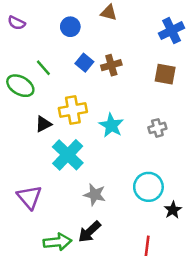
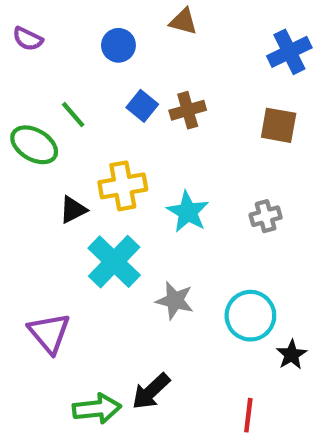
gray star: (95, 195) -> (175, 301), moved

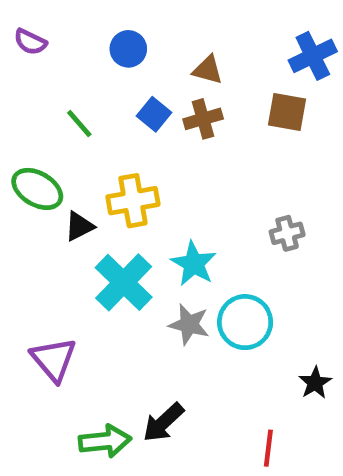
brown triangle: (183, 22) -> (208, 70), moved
brown square: (279, 125) -> (287, 112), moved
green ellipse: (34, 145) -> (37, 189), moved
cyan star: (188, 212) -> (194, 264), moved
cyan circle: (250, 316) -> (245, 322), moved

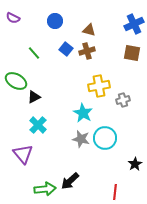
brown square: (287, 112) -> (132, 53), moved
yellow cross: (133, 201) -> (99, 86), moved
cyan cross: (124, 282) -> (38, 125), moved, size x0.7

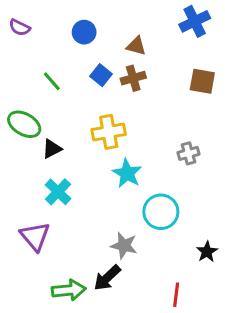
blue cross: (134, 24) -> (195, 21), moved
yellow cross: (99, 86) -> (109, 132), moved
gray star: (81, 139) -> (124, 246), moved

